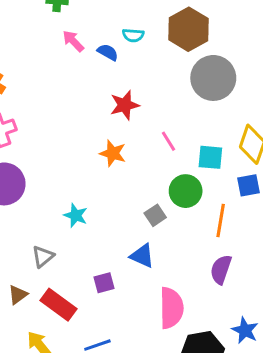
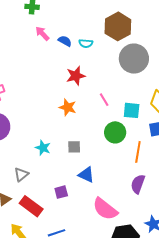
cyan semicircle: (133, 35) -> (86, 43), moved
gray square: (155, 215) -> (74, 147), moved, turned 32
pink semicircle: (171, 308) -> (105, 209), turned 128

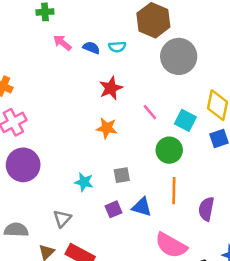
cyan square: (132, 110) -> (185, 120), turned 30
orange line: (138, 152) -> (174, 191), moved
purple square: (61, 192) -> (114, 209), moved

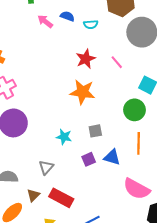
blue semicircle: (91, 48) -> (67, 16), moved
pink line: (150, 112) -> (117, 62), moved
orange star: (107, 128) -> (82, 92), size x1.4

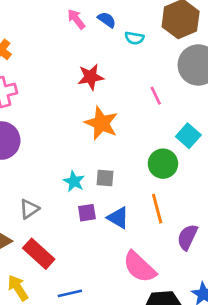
red star: (86, 59) -> (91, 77), moved
cyan star: (64, 137) -> (74, 181), moved
orange line: (139, 143) -> (157, 209), turned -30

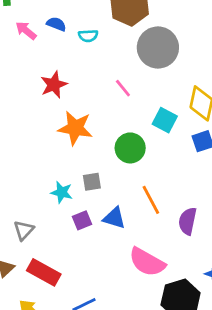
green circle: (163, 164) -> (130, 148), moved

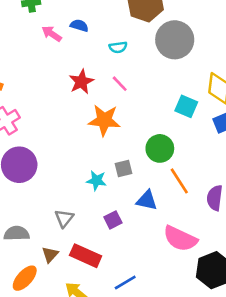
cyan semicircle: (88, 36) -> (118, 47), moved
pink line: (123, 88) -> (120, 84), moved
green circle: (130, 148) -> (160, 148), moved
purple square: (82, 220) -> (113, 220), moved

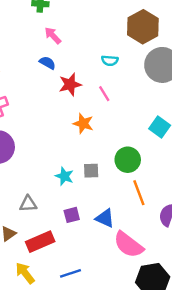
blue semicircle: (79, 26) -> (47, 63), moved
orange star: (104, 120) -> (83, 124), size x0.7
blue triangle: (147, 200) -> (105, 218), moved
gray triangle: (64, 218) -> (28, 204), turned 36
red rectangle: (86, 256) -> (40, 242), turned -60

